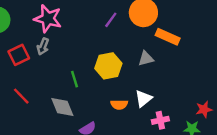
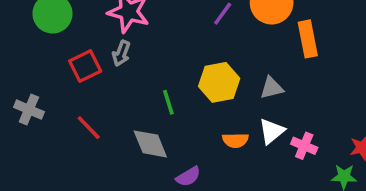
orange rectangle: (168, 37) -> (308, 39), turned 55
gray triangle: (146, 59) -> (272, 88), moved
pink cross: (160, 120) -> (304, 146), moved, turned 35

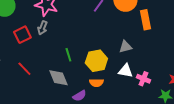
yellow hexagon: (219, 82) -> (96, 61), moved
white triangle: (272, 131) -> (125, 71), turned 49
orange semicircle: (235, 140) -> (96, 83), moved

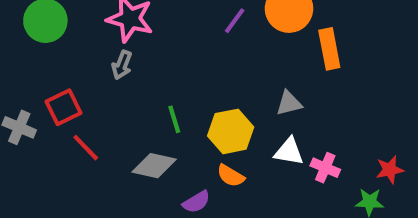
red square: (22, 35) -> (64, 107), moved
gray diamond: (58, 78) -> (154, 166), turned -55
orange semicircle: (96, 83) -> (231, 176), turned 32

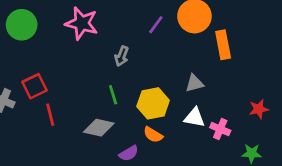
gray arrow: (122, 65) -> (122, 56), moved
red line: (86, 148) -> (50, 115), turned 30
red star: (390, 170) -> (259, 109), moved

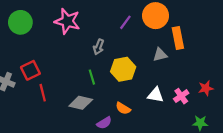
gray triangle: (194, 83) -> (160, 55), moved
yellow hexagon: (153, 103) -> (123, 69), moved
pink cross: (220, 129) -> (181, 96), moved, turned 32

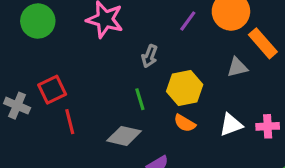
orange rectangle: (178, 38) -> (263, 43), turned -30
white triangle: (156, 95) -> (231, 125), turned -30
pink cross: (181, 96) -> (268, 126), turned 32
orange semicircle: (123, 108) -> (185, 123), moved

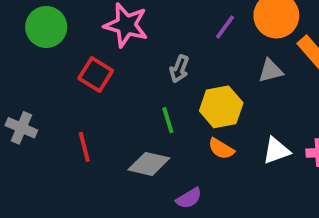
gray triangle: (237, 67) -> (271, 71), moved
red square: (52, 90) -> (96, 75), moved, turned -32

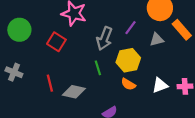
green circle: (46, 27) -> (19, 30), moved
purple line: (225, 27) -> (130, 28), moved
gray arrow: (179, 69) -> (104, 38), size x1.5
gray diamond: (149, 164) -> (74, 92), moved

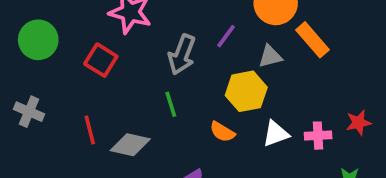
yellow hexagon: (128, 60) -> (246, 91), moved

